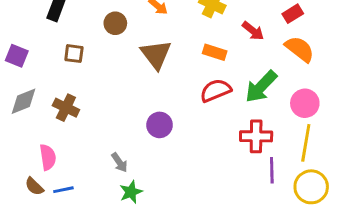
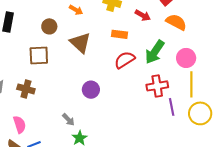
brown square: (74, 54) -> (39, 56), moved, size x1.5

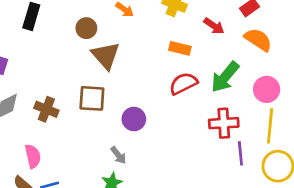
brown triangle: (80, 43) -> (106, 55), moved
brown square: (39, 56) -> (92, 98), moved
gray arrow: (68, 120) -> (118, 155), moved

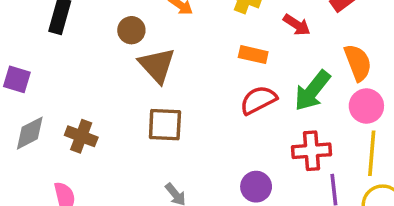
orange semicircle: (258, 40) -> (358, 63), moved, turned 36
brown square: (92, 98) -> (165, 125), moved
purple circle: (134, 119) -> (256, 187), moved

